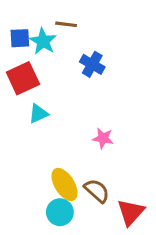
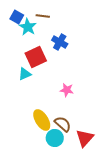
blue square: (20, 38) -> (17, 17), moved, turned 32
red square: (23, 78) -> (36, 57), moved
cyan circle: (60, 212) -> (55, 138), moved

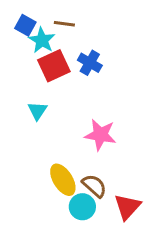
red square: (36, 57) -> (54, 66), moved
cyan triangle: (25, 74) -> (37, 111), turned -32
pink star: (67, 90) -> (100, 135), size x1.5

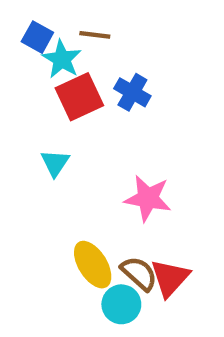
red triangle: (127, 207) -> (170, 278), moved

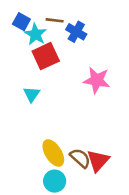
blue cross: (132, 92) -> (76, 32), moved
pink star: (148, 198) -> (97, 80), moved
cyan circle: (121, 304) -> (55, 181), moved

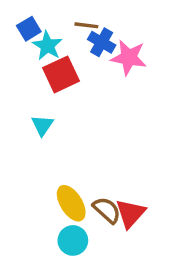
brown line: (55, 20) -> (86, 25), moved
blue square: (21, 22) -> (29, 29), turned 30
pink star: (97, 80) -> (129, 58), moved

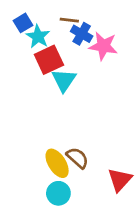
cyan triangle: (42, 125) -> (64, 80), moved, size x1.4
brown semicircle: (107, 210) -> (78, 158), moved
red triangle: (130, 213) -> (120, 180), moved

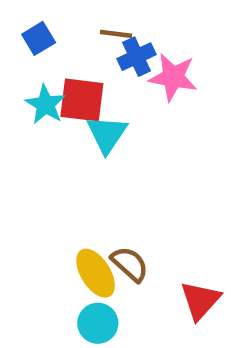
blue cross: (82, 34) -> (137, 57), turned 35
cyan star: (38, 37) -> (45, 105), moved
red square: (49, 60) -> (82, 100), turned 32

